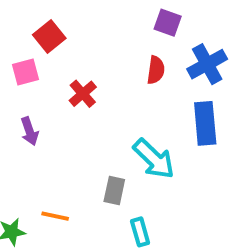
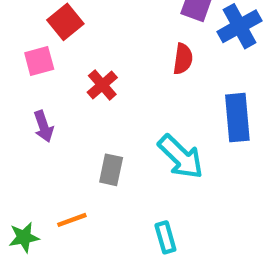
blue cross: (207, 64) -> (239, 26), moved
gray rectangle: (114, 190) -> (111, 170), moved
orange line: (55, 216) -> (72, 220), turned -32

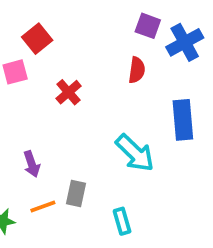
purple arrow: (44, 126) -> (32, 164), moved
gray rectangle: (111, 170) -> (76, 194), moved

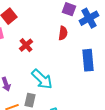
cyan arrow: (135, 153) -> (42, 79), moved

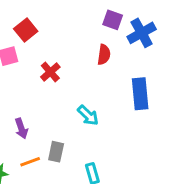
cyan arrow: (42, 79) -> (88, 115), moved, size x0.7

